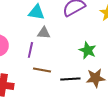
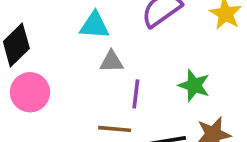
purple line: (30, 50) -> (136, 94), moved

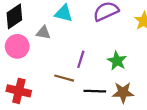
gray triangle: (112, 61) -> (43, 33), moved

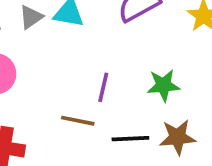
gray triangle: (43, 33) -> (31, 17), moved, turned -40
green star: (117, 61) -> (163, 85), turned -30

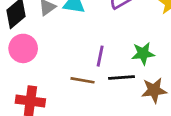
black line: (130, 139) -> (121, 77), moved

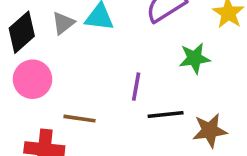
green star: (143, 54) -> (195, 58), moved
brown line: (83, 80) -> (79, 119), moved

